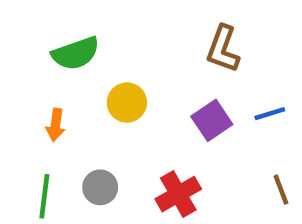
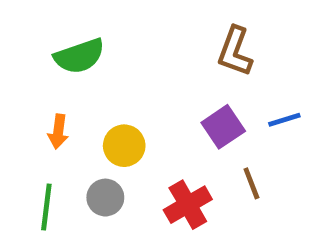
yellow circle: (127, 103) -> (124, 146), moved
brown line: (281, 190) -> (251, 183), moved

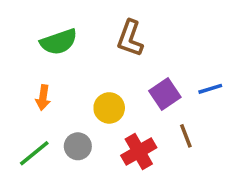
brown L-shape: (235, 51) -> (130, 38), moved
yellow circle: (124, 146) -> (109, 108), moved
green line: (46, 207) -> (34, 153), turned 44

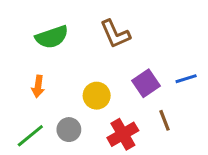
brown L-shape: (130, 38) -> (115, 34), turned -44

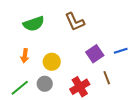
yellow circle: (97, 96) -> (52, 62), moved

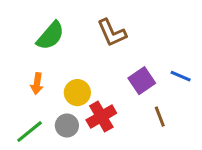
green semicircle: (34, 24) -> (50, 36), turned -30
blue line: (121, 51) -> (181, 76), turned 40
red cross: (80, 87) -> (101, 117), moved

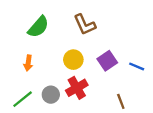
blue line: (181, 76) -> (137, 66), moved
yellow circle: (77, 93) -> (73, 60), moved
brown line: (160, 117) -> (121, 101), moved

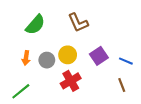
gray circle: (51, 95) -> (47, 60), moved
brown line: (121, 101) -> (122, 85), moved

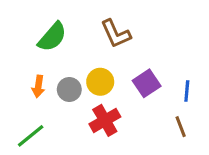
blue line: (126, 61) -> (187, 91), turned 72

